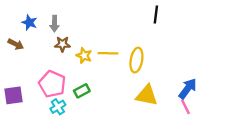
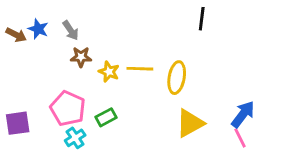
gray arrow: (54, 24) -> (71, 30), turned -35
brown arrow: (16, 44) -> (16, 35), moved
yellow triangle: (147, 95) -> (190, 123), turned -40

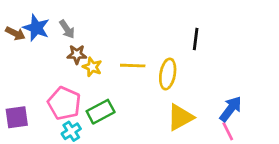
black line: (202, 19) -> (196, 39), moved
blue star: (38, 29) -> (36, 28), size x1.4
yellow star: (109, 72) -> (92, 67), moved
green rectangle: (106, 117) -> (101, 112), size x1.4

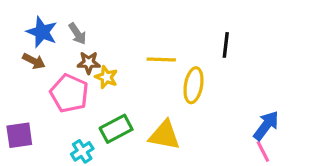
brown arrow: (15, 33) -> (34, 61), moved
yellow line: (133, 66) -> (161, 59), moved
pink pentagon: (64, 103) -> (69, 93), moved
yellow triangle: (180, 117) -> (164, 135), moved, turned 40

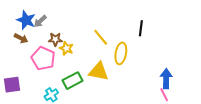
gray arrow: (77, 34) -> (40, 21), moved, turned 80
yellow line: (161, 59) -> (101, 37), turned 48
blue arrow: (266, 126) -> (166, 79), turned -36
yellow triangle: (164, 135) -> (99, 72), moved

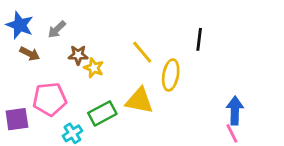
blue star: (26, 20) -> (20, 25), moved
pink pentagon: (43, 58) -> (50, 99), moved, turned -30

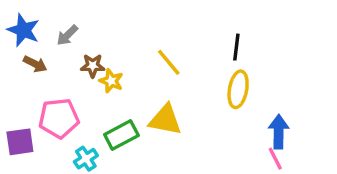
yellow ellipse: (171, 75) -> (238, 89), moved

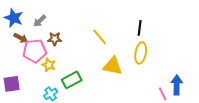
yellow star: (111, 81) -> (49, 65), moved
pink pentagon: (59, 118) -> (35, 51), moved
yellow triangle: (165, 120) -> (113, 66), moved
blue arrow: (279, 132) -> (177, 85), moved

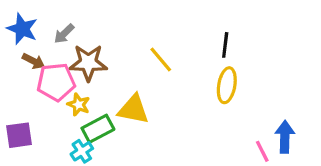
brown star: (55, 39) -> (88, 63), size x1.6
yellow triangle: (113, 66) -> (133, 109), moved
green rectangle: (72, 80) -> (98, 129), moved

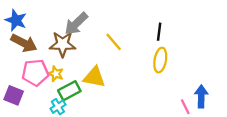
gray arrow: (64, 34) -> (76, 24), moved, size x1.6
brown arrow: (33, 61) -> (24, 43), size x1.6
pink pentagon: (56, 82) -> (35, 73), moved
purple square: (19, 135) -> (14, 95), turned 30

